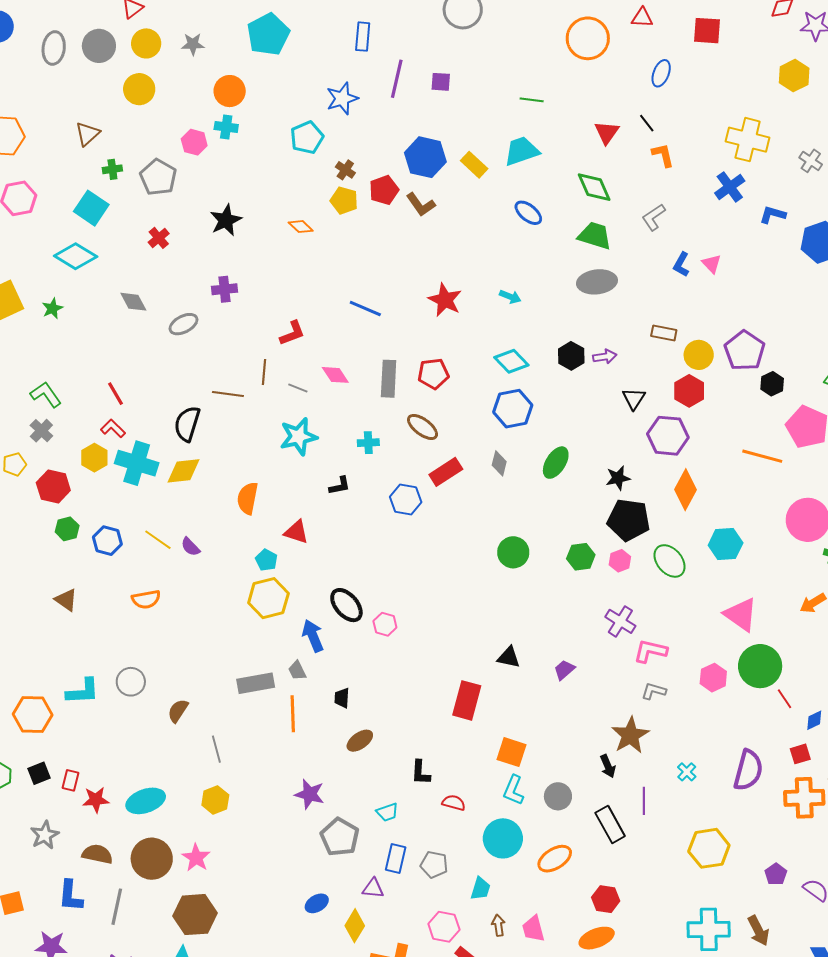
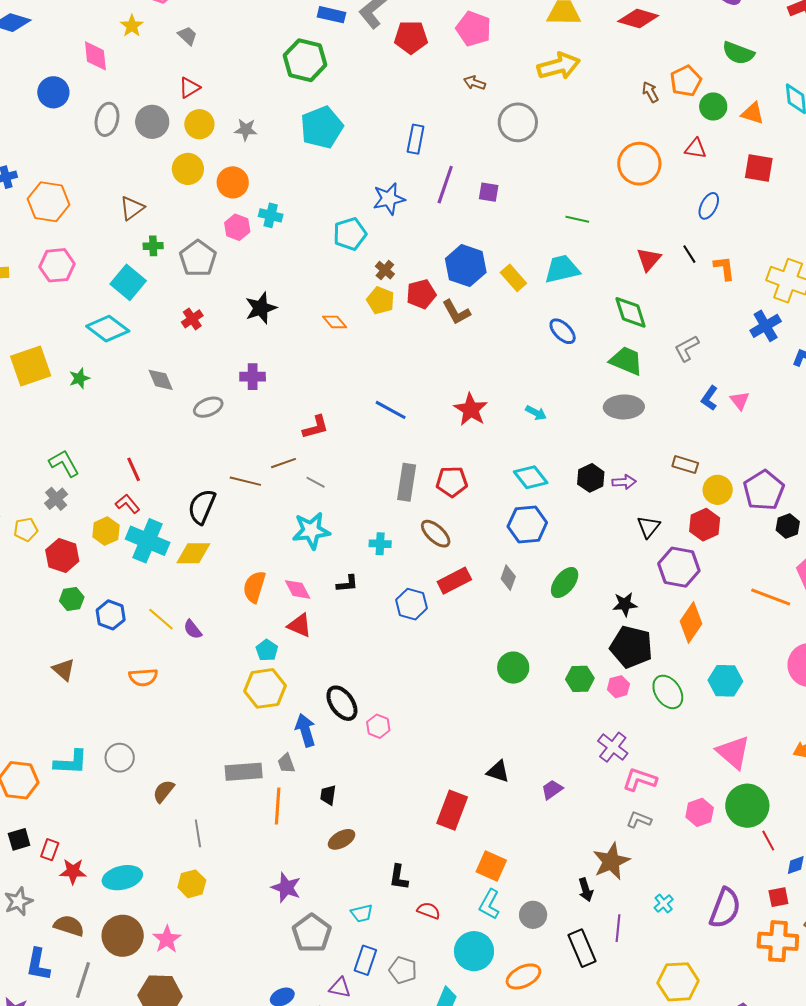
orange circle: (230, 91) -> (233, 182), moved
orange L-shape: (663, 155) -> (724, 268), moved
brown line: (264, 372) -> (283, 463), turned 60
pink diamond: (335, 375) -> (298, 589), moved

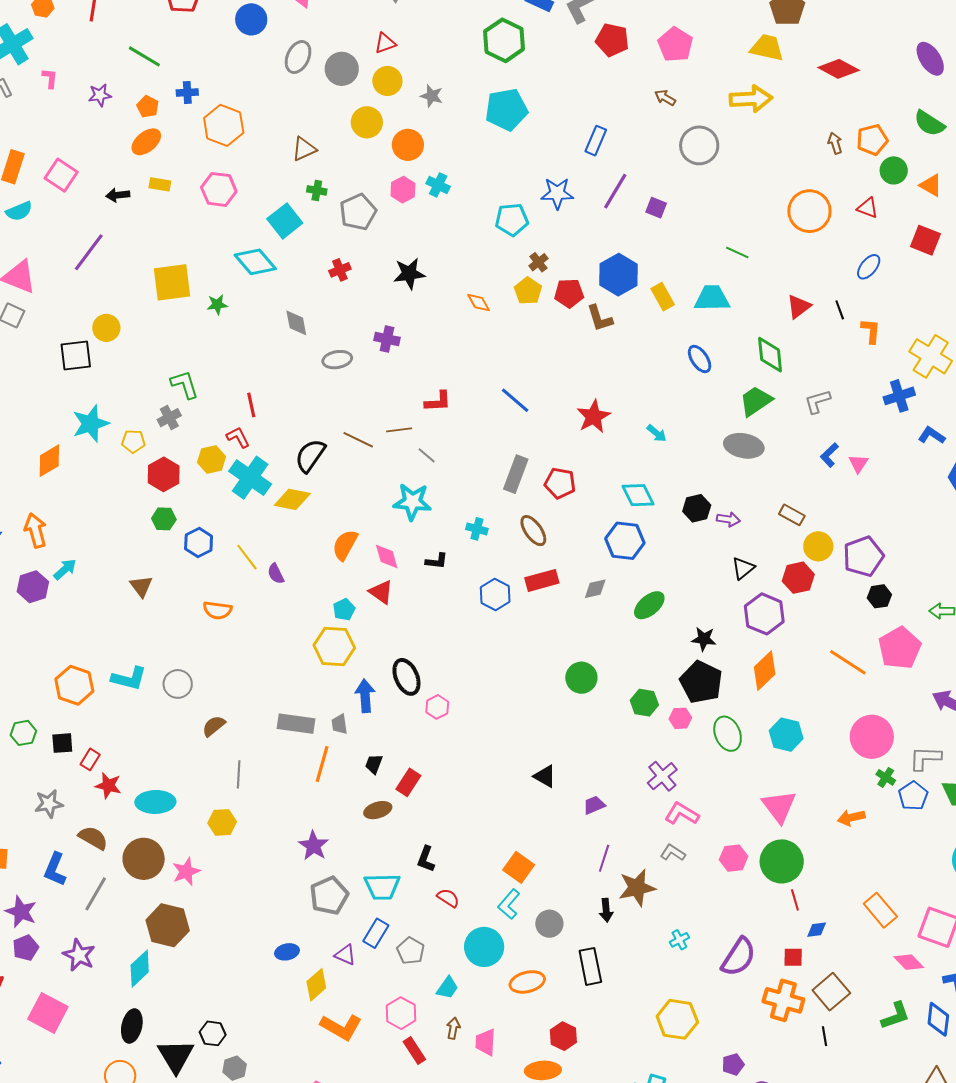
green trapezoid: (626, 361) -> (756, 401), turned -69
gray diamond: (508, 578) -> (595, 589), turned 45
red rectangle: (452, 810) -> (408, 782), moved, size x0.7
cyan trapezoid: (362, 913) -> (382, 887), size x1.6
purple line: (618, 928) -> (604, 858), moved

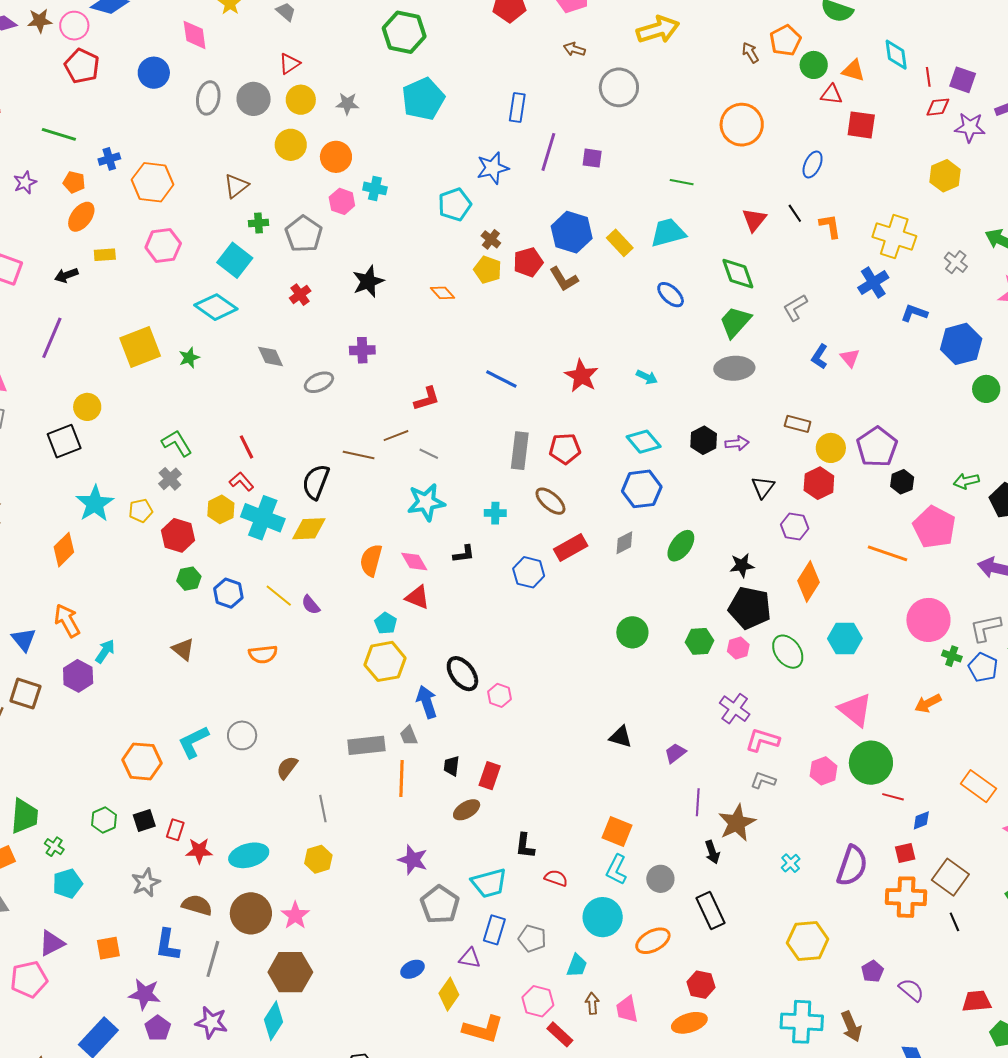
red triangle: (868, 208) -> (831, 95), moved
purple hexagon: (764, 614) -> (795, 527), size x0.7
cyan L-shape: (129, 678) -> (193, 742), turned 153
red line: (795, 900) -> (893, 797), turned -45

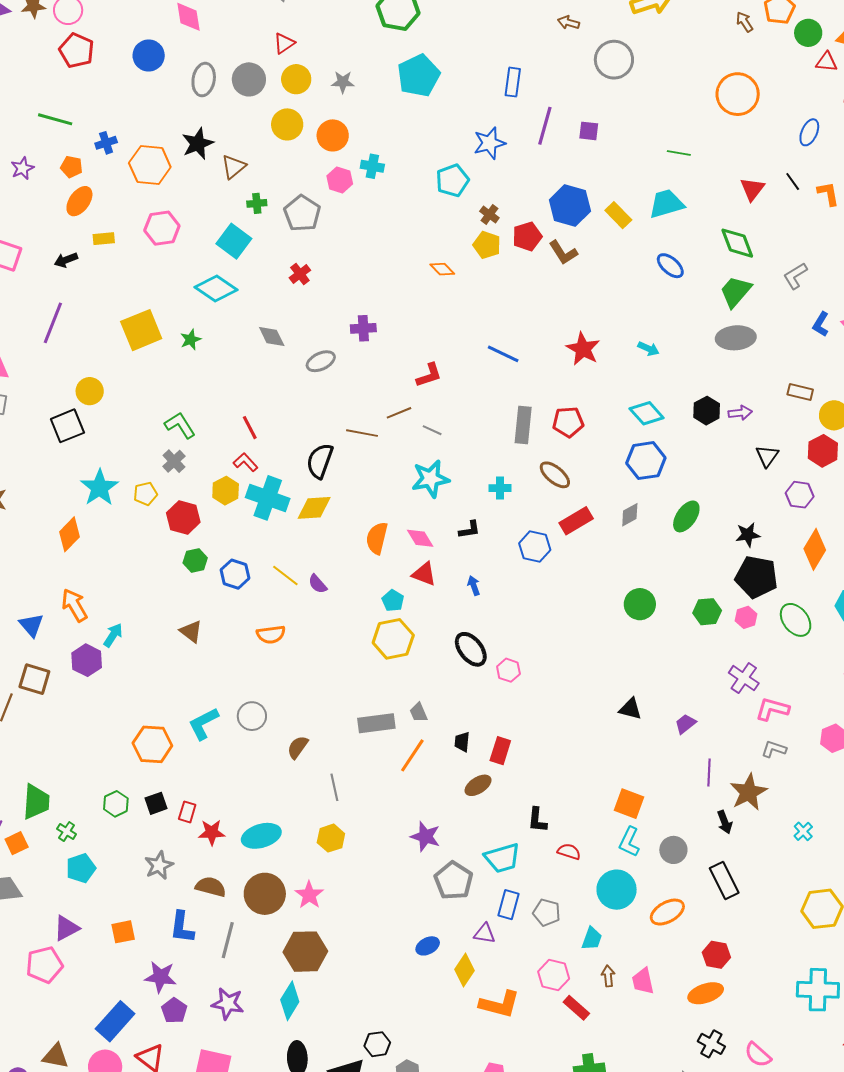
black star: (368, 281) -> (198, 144), moved
blue arrow: (427, 702) -> (474, 586), moved, size x0.6
orange line: (401, 778) -> (412, 755), turned 33

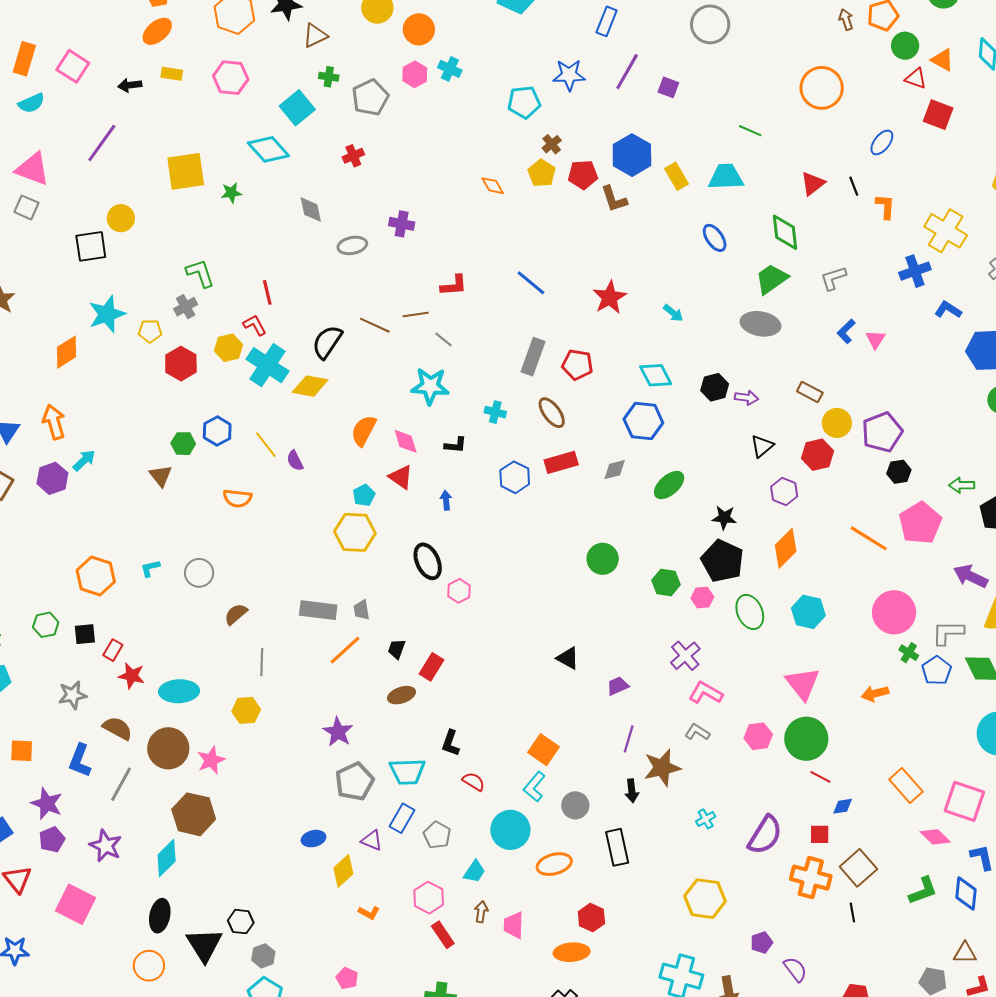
green hexagon: (195, 560) -> (183, 444), moved
cyan L-shape: (203, 724) -> (150, 568), size x0.6
orange L-shape: (500, 1004) -> (369, 913), size x0.5

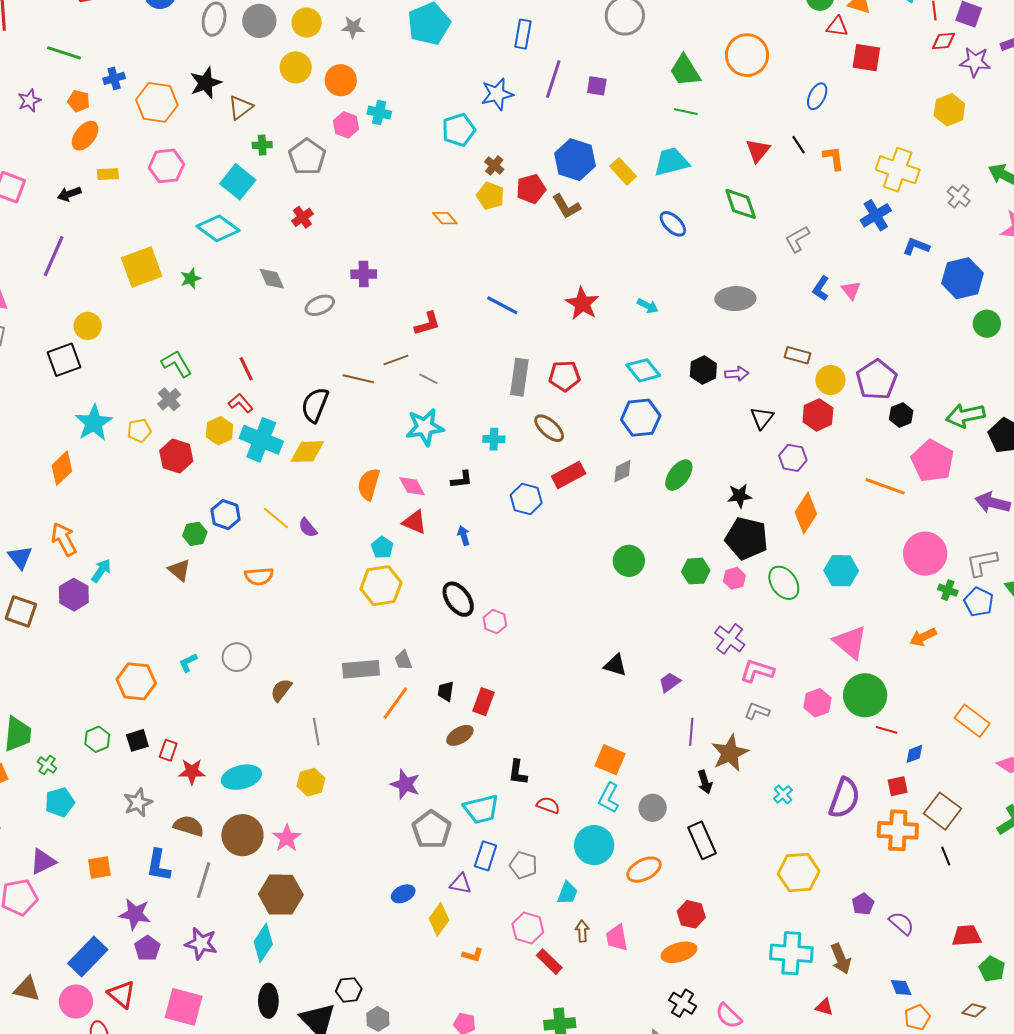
green trapezoid: (772, 279) -> (685, 71), moved, turned -75
green arrow: (962, 485) -> (965, 415), size x1.5

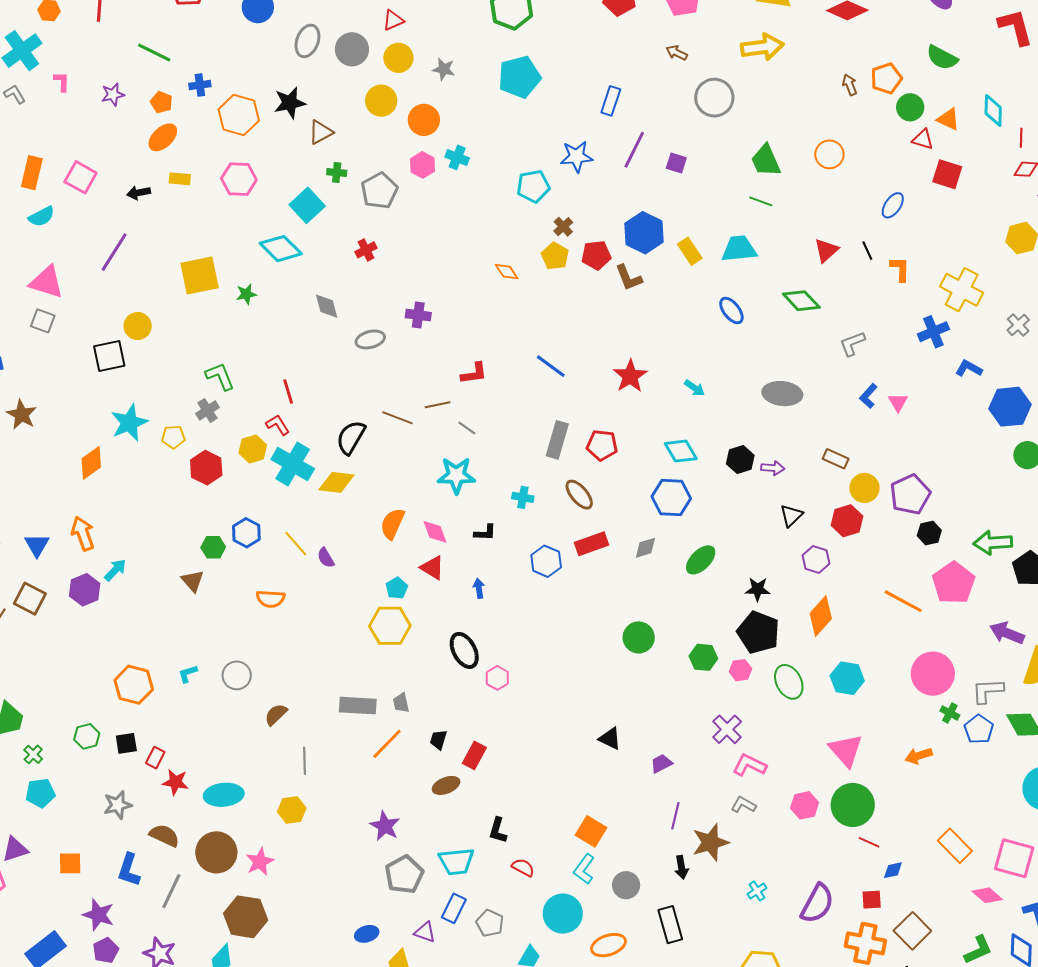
orange circle: (747, 55) -> (829, 154), size x0.7
green diamond: (741, 204) -> (801, 301), turned -33

